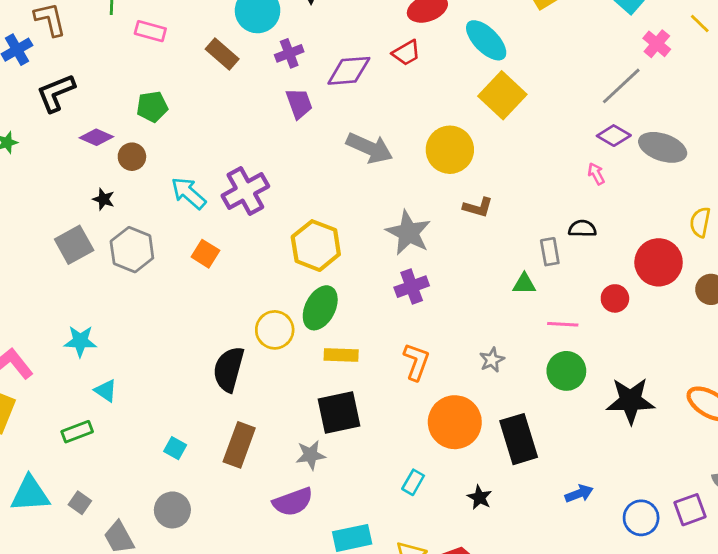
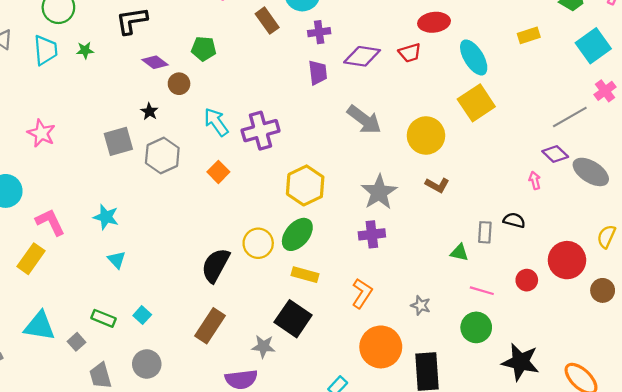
gray star: (492, 360) -> (421, 305), turned 30
black square: (339, 412) -> (293, 319), turned 33
green rectangle: (77, 432) -> (103, 318), moved, turned 30
cyan square: (175, 448) -> (142, 315), moved

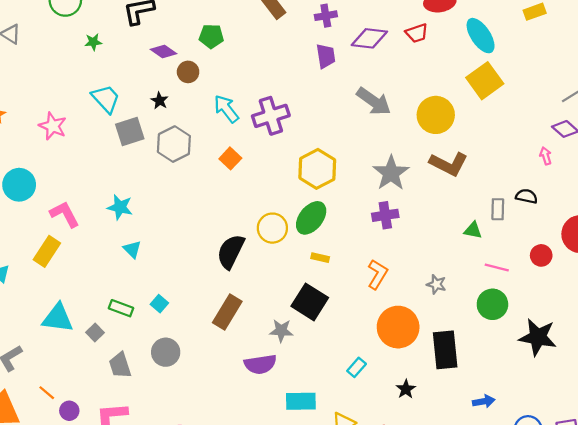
cyan trapezoid: (46, 50) -> (106, 99), moved, turned -36
brown L-shape: (437, 185) -> (449, 164), size x1.6
yellow rectangle: (305, 275) -> (320, 258), size x0.7

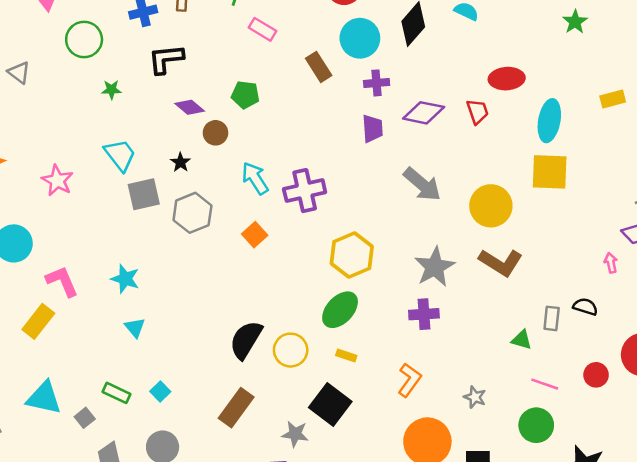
red trapezoid: (417, 33) -> (478, 112), turned -95
cyan ellipse: (481, 36) -> (549, 121), turned 39
yellow square: (485, 81) -> (550, 172), turned 33
yellow circle: (272, 228) -> (291, 350), moved

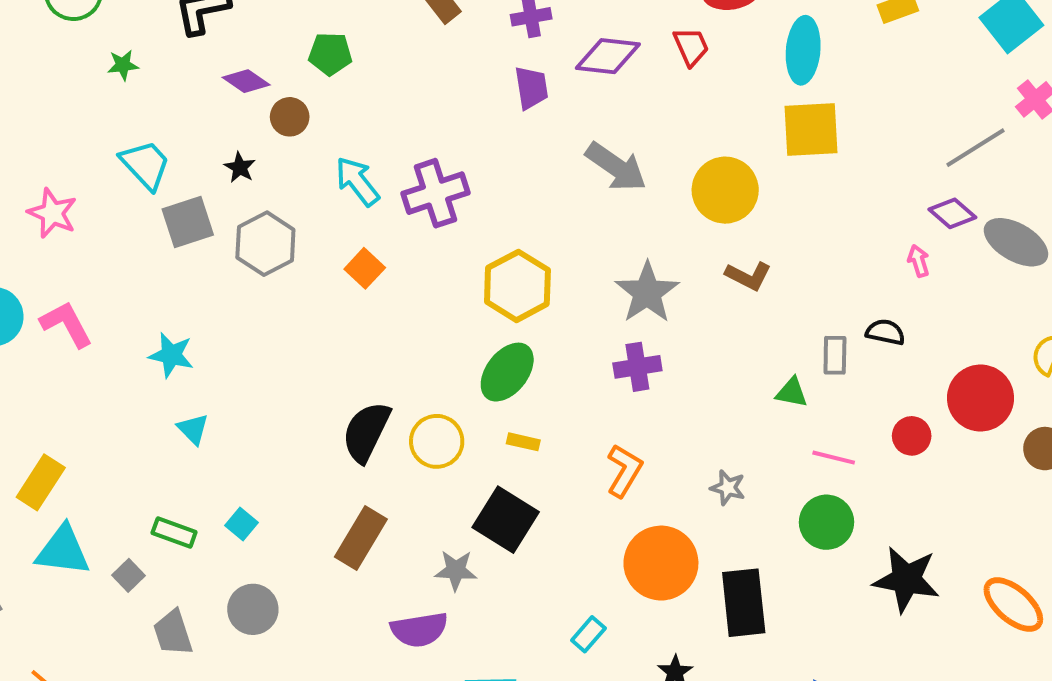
brown L-shape: (501, 262) -> (748, 276), size x0.7
pink L-shape: (62, 281) -> (66, 324), moved
yellow rectangle: (38, 321) -> (41, 482), moved

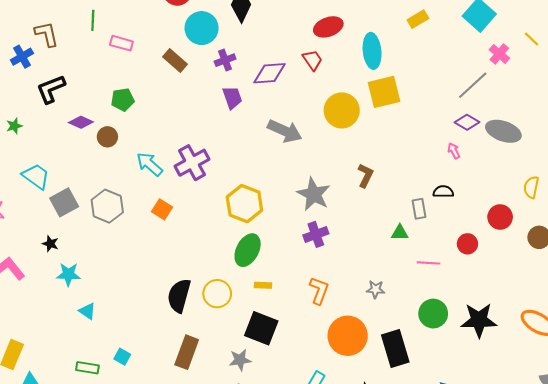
black star: (240, 167) -> (50, 244), moved
yellow circle: (725, 190) -> (342, 110), moved
brown L-shape: (748, 276) -> (365, 175), turned -80
red circle: (981, 398) -> (500, 217), size x0.7
green circle: (827, 522) -> (433, 314), moved

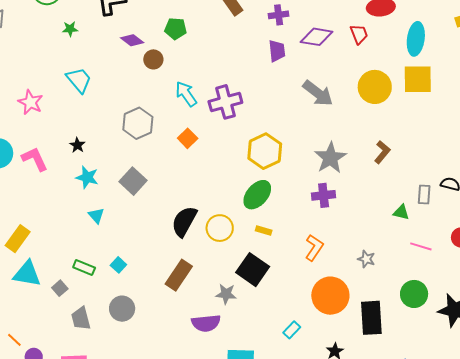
gray square: (64, 202) -> (133, 181), moved, turned -32

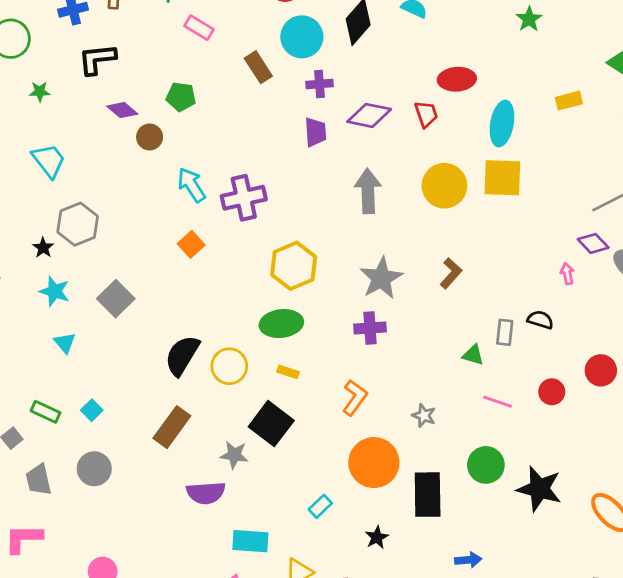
gray arrow: (318, 93) -> (368, 191), turned -132
gray hexagon: (138, 123) -> (78, 224), moved
green ellipse: (257, 195) -> (281, 324), turned 40

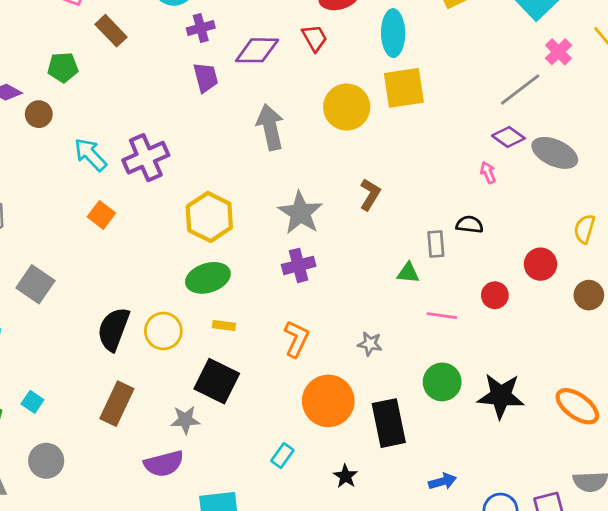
brown rectangle: (258, 67) -> (111, 31), moved

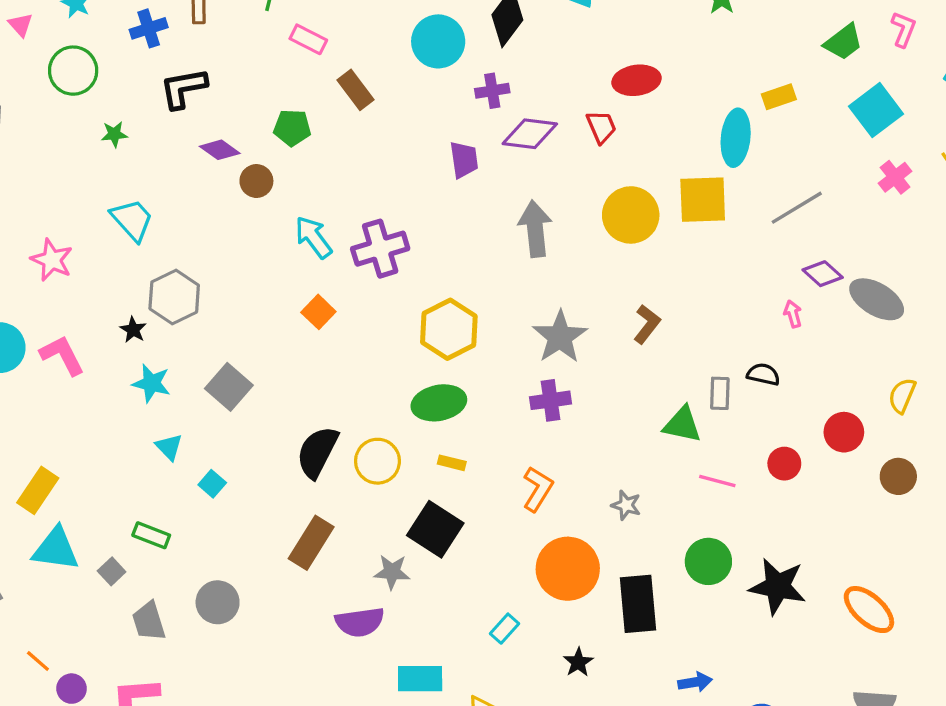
purple cross: (201, 28) -> (492, 91), moved
cyan ellipse: (393, 33) -> (736, 138), moved
gray line: (520, 89) -> (797, 208), moved
green triangle: (408, 273) -> (682, 425), size x1.4
cyan square: (32, 402) -> (212, 484), moved

